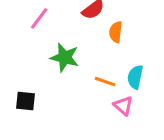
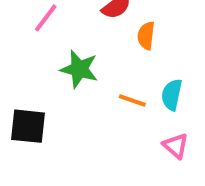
black square: (26, 101) -> (28, 126), size x1.4
pink triangle: (123, 106) -> (176, 146), moved

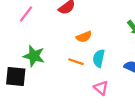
orange semicircle: (146, 36) -> (84, 37), moved, turned -119
green star: (79, 69) -> (34, 56), moved

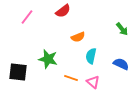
green star: (34, 56) -> (48, 59), moved
orange line: (76, 62) -> (71, 78), moved

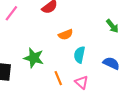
orange line: (71, 78) -> (58, 78), turned 48

